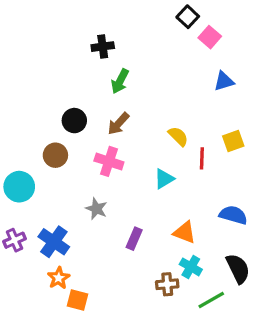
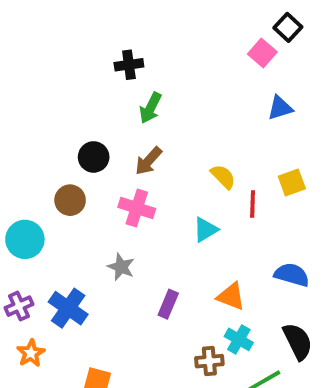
black square: (188, 17) -> (288, 27), moved
orange star: (59, 278) -> (31, 353), moved

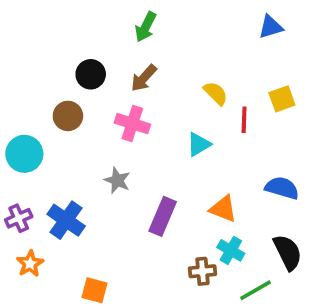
purple rectangle: (168, 304) -> (163, 216), size x1.4

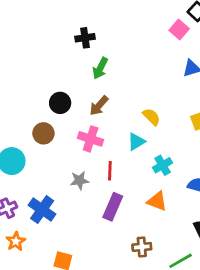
red line: (244, 120) -> (110, 171), moved
cyan triangle: (199, 144) -> (136, 142), moved
gray star: (117, 180) -> (79, 180), turned -30
cyan cross: (231, 250) -> (163, 165), moved, turned 30

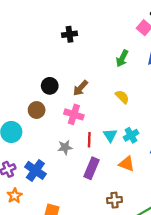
green arrow: (100, 68) -> (122, 58), moved
cyan triangle: (136, 142) -> (110, 135), moved, turned -32

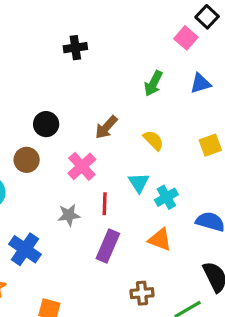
brown arrow: (80, 88) -> (106, 127), moved
pink cross: (74, 114) -> (82, 166), turned 30
cyan triangle: (110, 135) -> (139, 183), moved

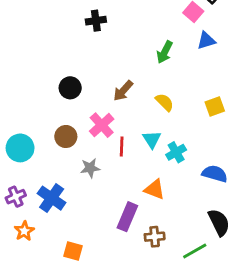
blue triangle: (201, 83) -> (206, 41), moved
brown circle: (27, 160) -> (66, 137), moved
red line: (105, 204) -> (122, 147), moved
orange triangle: (160, 239) -> (155, 189), moved
purple rectangle: (108, 246) -> (127, 217), moved

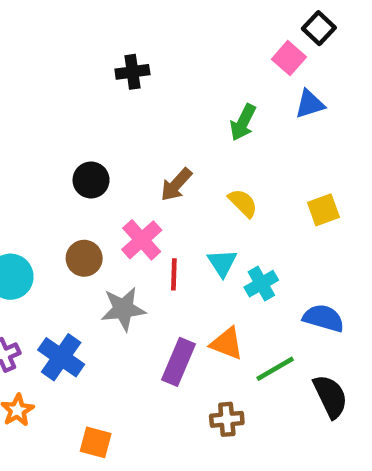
gray star: (90, 168) -> (123, 309), size x1.4
purple rectangle: (127, 217) -> (178, 362), moved
green line: (195, 251) -> (275, 369), moved

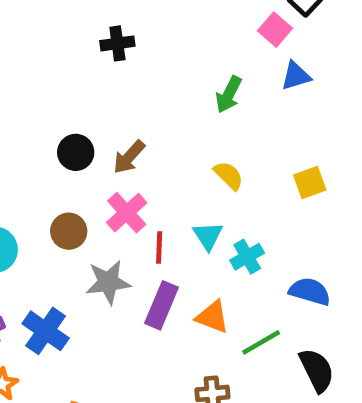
brown arrow: (176, 185) -> (129, 157), moved
purple rectangle: (178, 362) -> (161, 305), moved

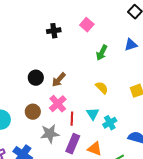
pink square: (275, 30) -> (87, 25), moved

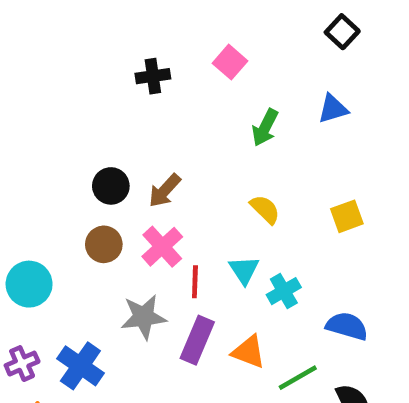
brown circle: (33, 112) -> (104, 244), moved

